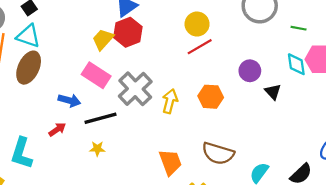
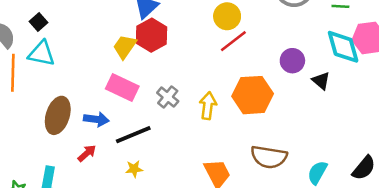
cyan diamond: (296, 64) -> (343, 47), size x1.4
brown ellipse: (29, 68) -> (58, 115), moved
gray cross: (135, 89) -> (168, 97), size x0.6
orange hexagon: (211, 97) -> (253, 95), size x1.4

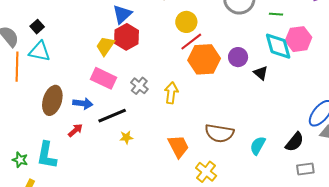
orange hexagon: (253, 95) -> (204, 59), moved
yellow star: (134, 169) -> (126, 137), moved

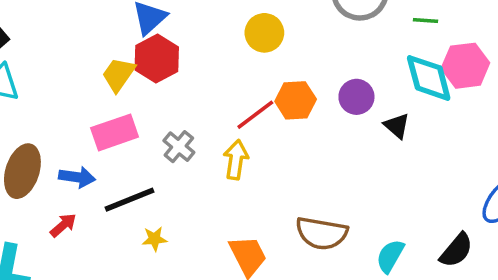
red line: (191, 42) -> (255, 115), moved
orange hexagon: (204, 59) -> (296, 100), size x0.7
pink rectangle: (103, 78) -> (115, 132), turned -45

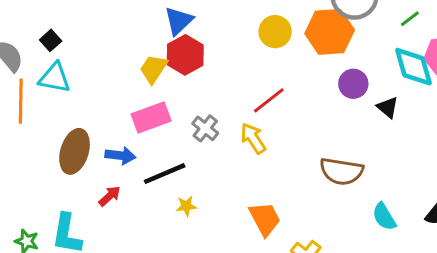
green line: (425, 21) -> (410, 19), turned -40
orange hexagon: (296, 100) -> (330, 32), moved, size x1.4
yellow arrow: (236, 160) -> (253, 138), turned -40
brown semicircle: (322, 233) -> (341, 171), moved
cyan semicircle: (390, 256) -> (384, 217), turned -60

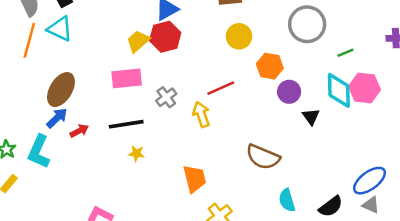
orange hexagon: (330, 32) -> (270, 66), moved, size x0.7
blue arrow: (120, 156) -> (57, 118), moved, turned -65

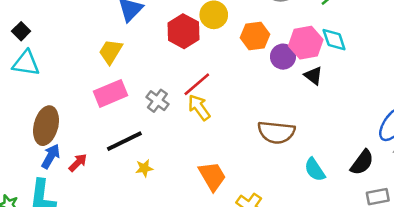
red hexagon: (165, 37) -> (184, 31), moved
red line: (221, 88) -> (197, 84), moved
pink hexagon: (365, 88) -> (306, 43), moved
cyan diamond: (339, 90) -> (334, 40), size x0.7

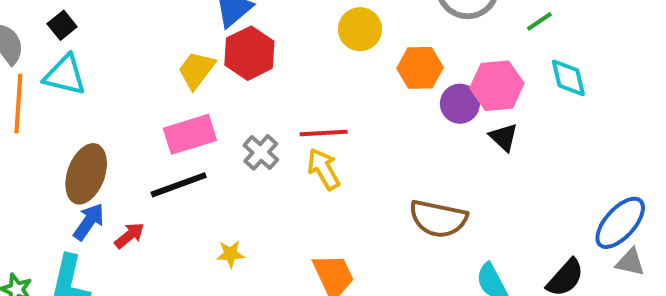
red hexagon: (184, 31) -> (249, 53), moved
cyan diamond: (334, 40) -> (568, 78), moved
red line: (197, 84) -> (324, 133), turned 32
black line: (124, 141) -> (179, 185), moved

